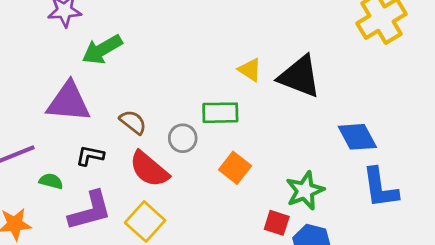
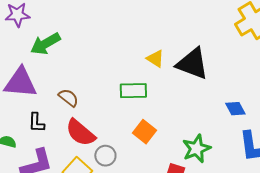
blue diamond: (357, 137) -> (235, 109), size x0.7
gray circle: (183, 138) -> (105, 156), moved
black L-shape: (90, 156) -> (36, 123), turned -100

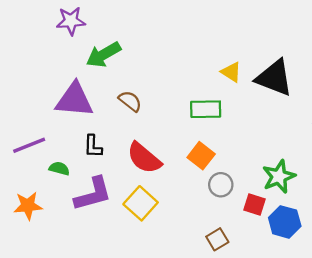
brown semicircle: (68, 98) -> (130, 101), moved
orange square: (144, 132) -> (201, 156), moved
gray circle: (105, 156) -> (221, 185), moved

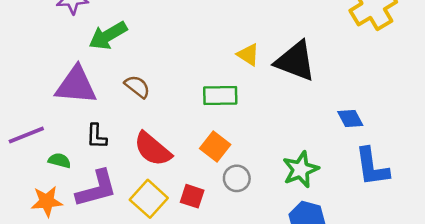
red square: (254, 204) -> (192, 196), moved
orange star: (28, 206) -> (47, 201), moved

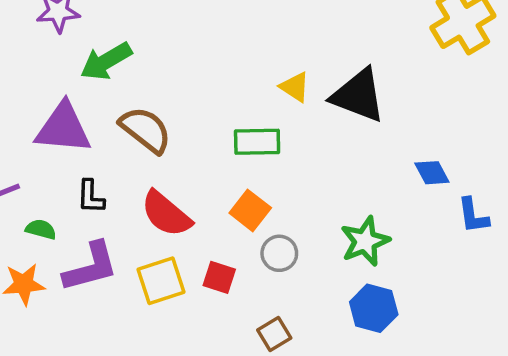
brown semicircle: (137, 87) -> (146, 130), size x1.5
blue L-shape: (372, 167) -> (473, 216), moved, size x0.7
yellow square: (149, 199) -> (161, 281), turned 30

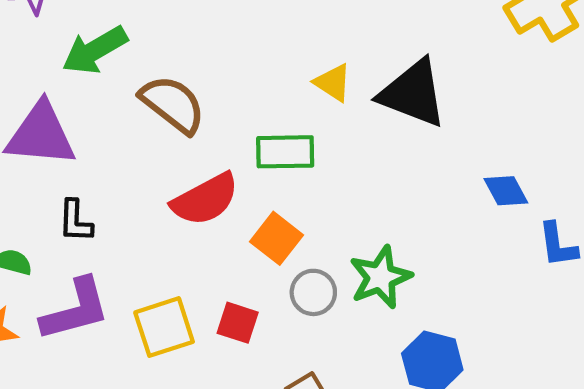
brown semicircle: (146, 130) -> (173, 104), moved
red semicircle: (166, 214) -> (205, 199), moved, turned -68
green star: (365, 241) -> (380, 277), moved

